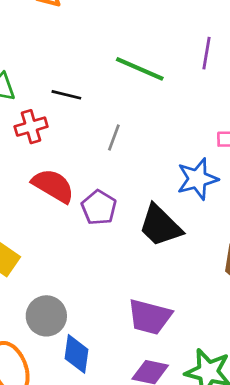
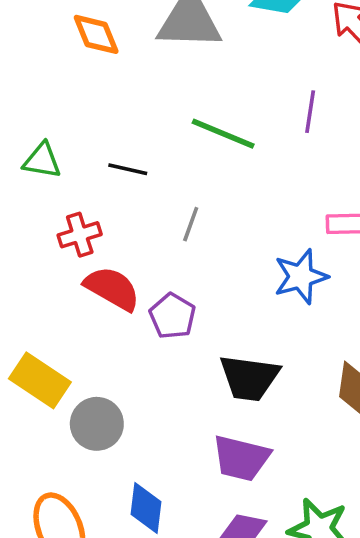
red cross: (31, 127) -> (80, 235), moved
black trapezoid: (160, 226) -> (249, 378), moved, turned -36
gray circle: (46, 316) -> (97, 424), moved

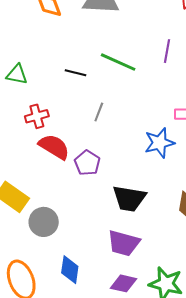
black line: (128, 169) -> (76, 73), moved

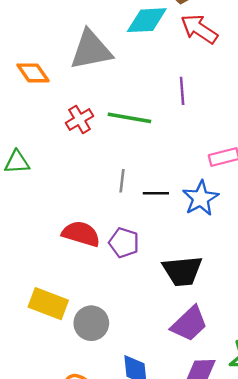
black line: (76, 73) -> (156, 193), moved
red cross: (37, 116) -> (80, 119), moved
purple trapezoid: (124, 243) -> (189, 324), turned -44

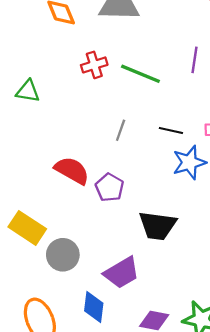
black line: (156, 193) -> (171, 130), moved
purple trapezoid: (189, 324) -> (122, 273), moved

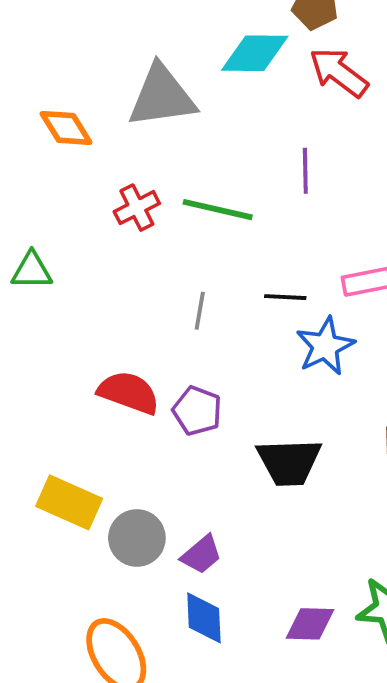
purple trapezoid: (122, 273) -> (201, 555), moved, size x0.7

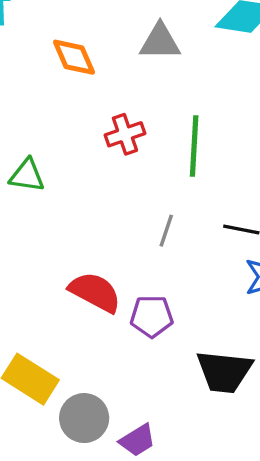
gray triangle: (162, 96) -> (160, 42), size x0.7
green line: (218, 210) -> (194, 146), turned 72
purple pentagon: (197, 411) -> (152, 316), turned -30

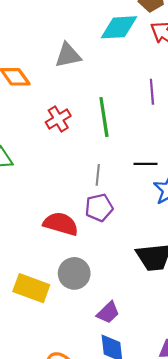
purple pentagon: (152, 316) -> (99, 208), moved
gray circle: (84, 418) -> (74, 273), moved

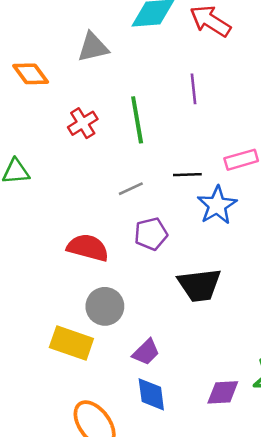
gray line: (98, 175) -> (131, 189), turned 60
purple pentagon: (99, 208) -> (151, 234), moved
yellow rectangle: (31, 288) -> (71, 343), moved

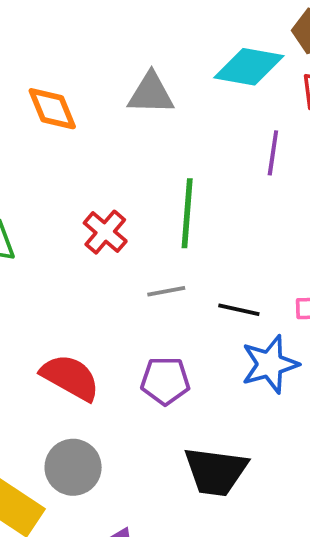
purple line: (194, 89) -> (273, 153), moved
red cross: (83, 123) -> (105, 232), moved, turned -32
gray line: (131, 189) -> (166, 291), moved

